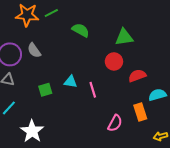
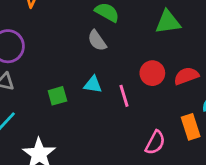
gray semicircle: (34, 50) -> (97, 41), moved
red circle: (114, 61) -> (152, 73), moved

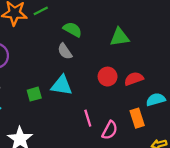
cyan triangle: (93, 84) -> (62, 85), size x1.5
pink line: (124, 96) -> (88, 118), moved

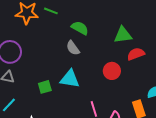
green line: (41, 11) -> (51, 11), turned 48
red semicircle: (134, 79) -> (136, 54), moved

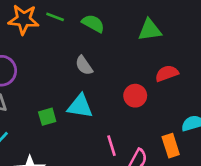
green semicircle: (80, 28) -> (93, 23), moved
green triangle: (123, 35) -> (150, 30), moved

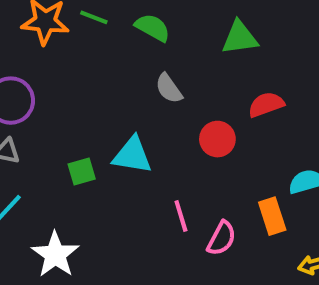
gray semicircle: (84, 65) -> (169, 88), moved

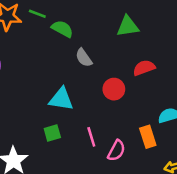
green semicircle: (153, 28) -> (62, 29), moved
green square: (82, 171) -> (52, 133), moved

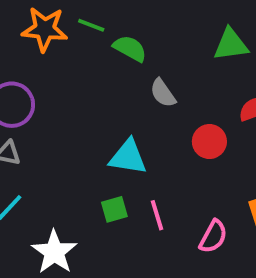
pink line: (91, 137) -> (157, 215), moved

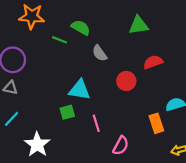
green line: (91, 25) -> (59, 40), moved
green square: (114, 209) -> (67, 112), moved
pink semicircle: (213, 237) -> (121, 146), moved

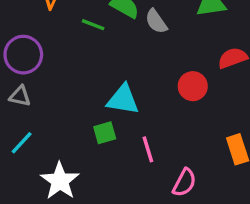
gray semicircle: (100, 53) -> (156, 21), moved

